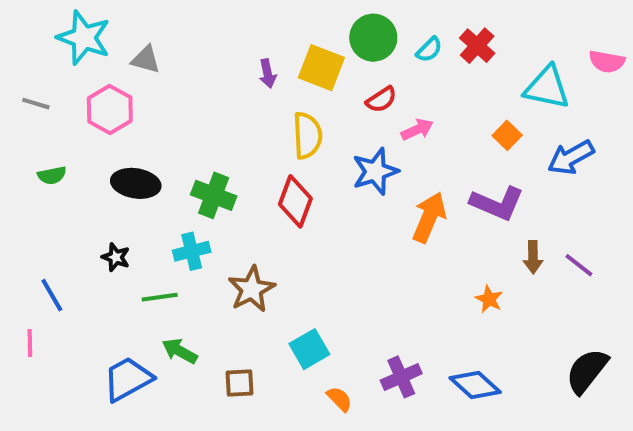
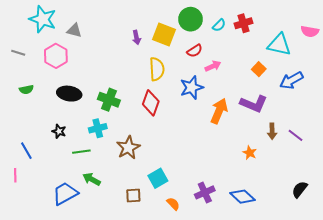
red cross: (477, 46) -> (244, 23), turned 30
black semicircle: (587, 371) -> (300, 189), size x0.7
brown square: (240, 383) -> (133, 196), moved

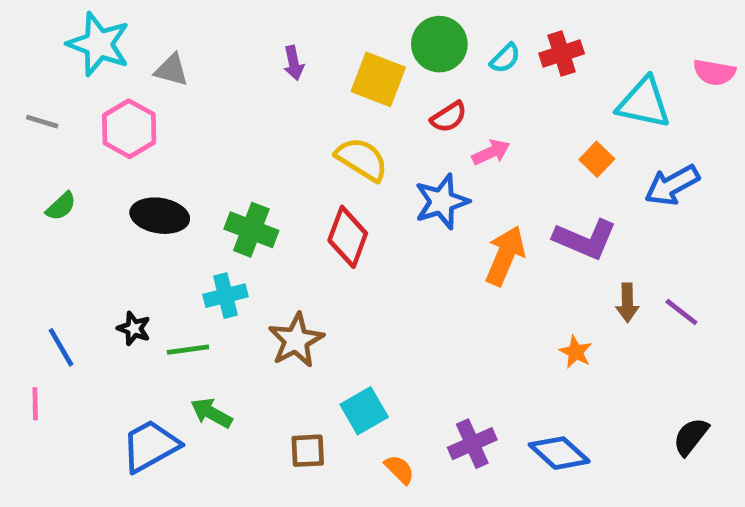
purple arrow: (136, 38) -> (294, 63), moved
yellow semicircle: (157, 69) -> (362, 159), turned -55
green semicircle: (26, 90) -> (61, 206), turned -32
black star: (59, 131) -> (134, 328), moved

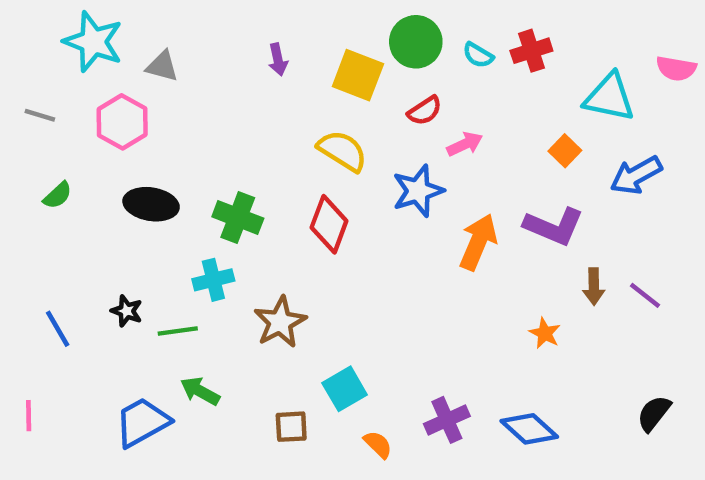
cyan semicircle: (505, 58) -> (478, 55), turned 76
pink line: (35, 404) -> (29, 416), moved

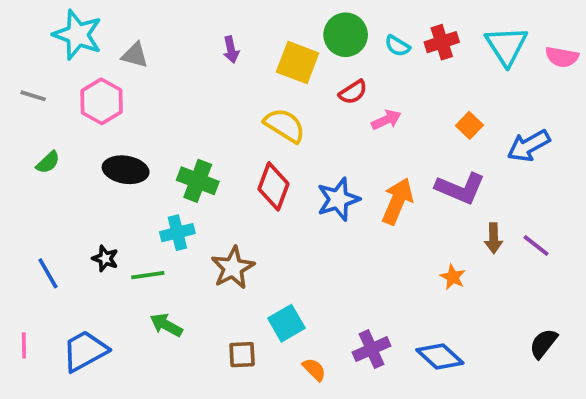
cyan triangle: (609, 97) -> (506, 46), moved, turned 45
blue star: (418, 191) -> (338, 199), moved
blue trapezoid: (142, 422) -> (85, 351), moved

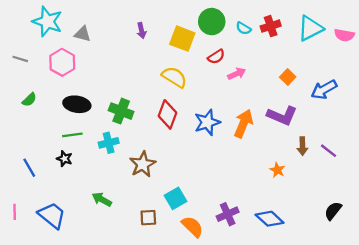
cyan triangle: (506, 46) -> (310, 28), turned 36
green line: (148, 275) -> (72, 135), moved
blue trapezoid: (85, 351) -> (52, 215), turned 68
orange semicircle: (314, 369) -> (192, 227), size x1.5

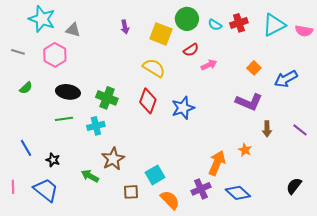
orange arrow: (243, 124) -> (217, 163), moved
purple line: (328, 151) -> (300, 130), moved
black star: (64, 159) -> (53, 160), moved
brown star: (143, 164) -> (113, 159), moved

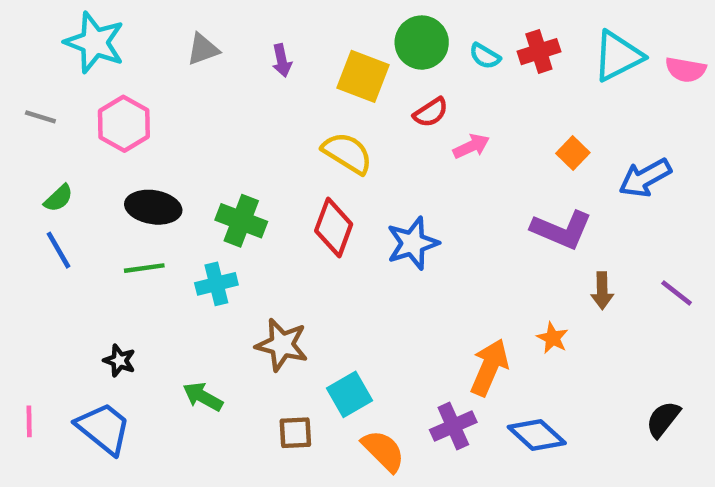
gray triangle: (73, 30) -> (203, 49), moved, turned -35
blue line: (26, 148) -> (58, 250), moved
brown star: (113, 159) -> (282, 345), moved, turned -30

